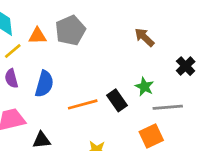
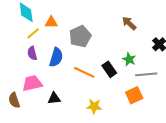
gray pentagon: (70, 30) -> (80, 36), moved
orange line: (83, 104) -> (84, 72), turned 40

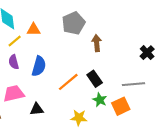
brown arrow: (129, 23) -> (97, 43), moved, turned 42
gray pentagon: (80, 36) -> (74, 23), moved
green star: (129, 59) -> (100, 100), moved
orange line: (84, 72) -> (68, 82), turned -65

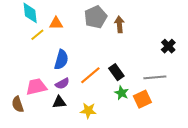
brown arrow: (97, 43) -> (119, 24), moved
purple semicircle: (14, 62) -> (62, 84), moved, turned -104
yellow star: (79, 118) -> (88, 111), moved

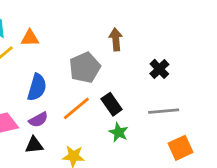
gray pentagon: (96, 17) -> (85, 68), moved
black cross: (168, 46) -> (159, 69), moved
orange square: (142, 99) -> (180, 148), moved

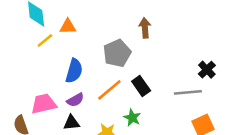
black cross: (159, 69) -> (207, 70), moved
green star: (119, 132) -> (132, 118), moved

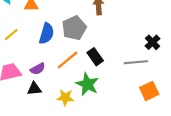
yellow line: (45, 41) -> (11, 35), moved
blue semicircle: (74, 71) -> (47, 33), moved
green star: (132, 118) -> (87, 84), size x1.5

